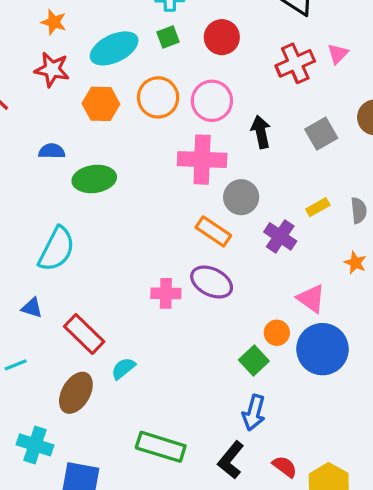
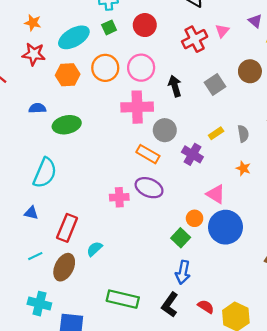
red rectangle: (84, 334) -> (67, 228), turned 72
cyan line: (16, 365) -> (35, 256), moved

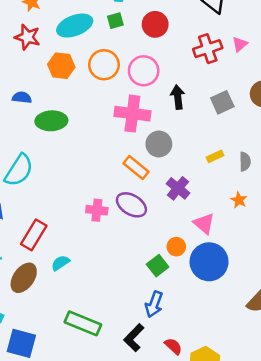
purple cross: (192, 154) -> (178, 188), moved

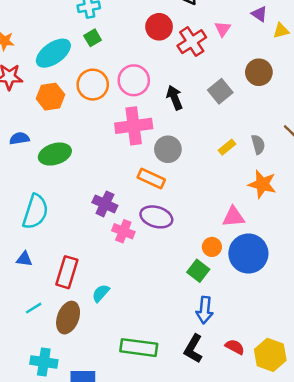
red circle: (155, 24) -> (159, 27), moved
purple cross: (178, 188) -> (105, 204), moved
orange star: (239, 200) -> (262, 184), size x1.6
pink cross: (97, 210) -> (123, 231), turned 30
pink triangle: (204, 224) -> (233, 217), turned -30

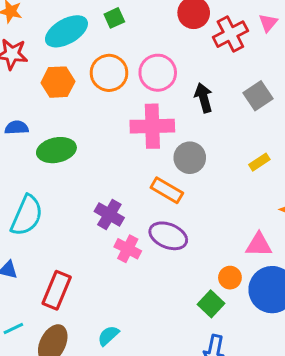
cyan semicircle: (101, 293) -> (108, 336), moved

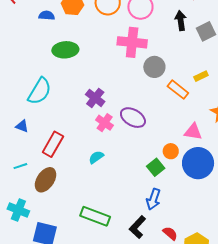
black arrow: (204, 98) -> (181, 21), moved
blue semicircle: (17, 128) -> (47, 15), moved
orange rectangle: (167, 190) -> (178, 90), moved
cyan semicircle: (108, 336) -> (96, 157), moved

